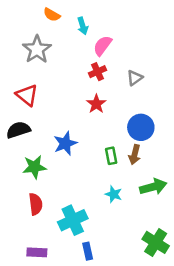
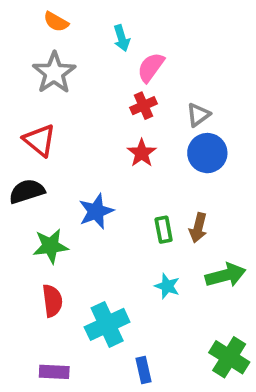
orange semicircle: (52, 15) -> (56, 22), moved
blue circle: (141, 127) -> (207, 153), moved
blue rectangle: (88, 251) -> (144, 370), moved

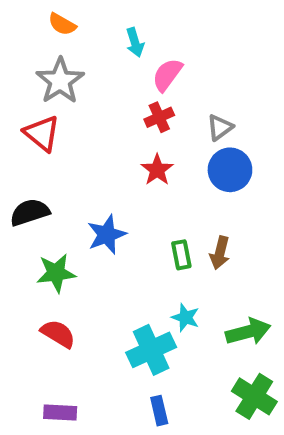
red triangle: (40, 140) -> (42, 133), moved
green arrow: (226, 275) -> (248, 332), moved
red semicircle: (52, 301) -> (58, 334), turned -52
cyan cross: (107, 324) -> (151, 350), moved

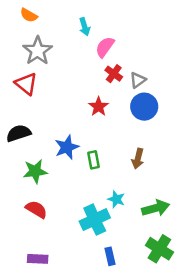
orange semicircle: (62, 24) -> (29, 15), moved
red cross: (159, 117) -> (114, 74), moved, turned -30
green rectangle: (181, 255) -> (93, 160), moved
blue rectangle: (159, 411) -> (110, 256), moved

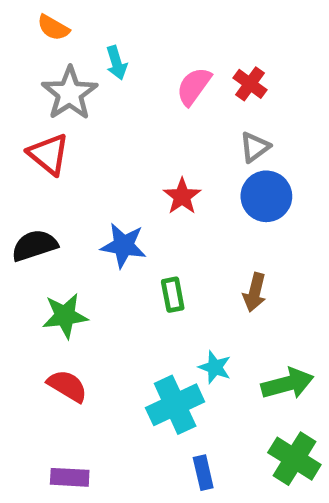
cyan arrow: (85, 27) -> (116, 63), moved
red cross: (114, 74) -> (250, 84), moved
blue star: (67, 147) -> (124, 245), moved, turned 30

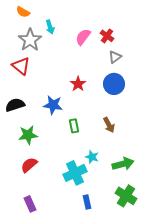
gray triangle: (255, 147) -> (115, 57), moved
brown arrow: (255, 292) -> (109, 125), turned -42
red semicircle: (67, 386) -> (29, 165), turned -72
purple rectangle: (70, 477) -> (30, 204), turned 63

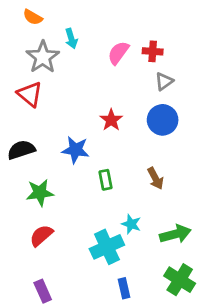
red cross: (107, 36) -> (153, 51), turned -32

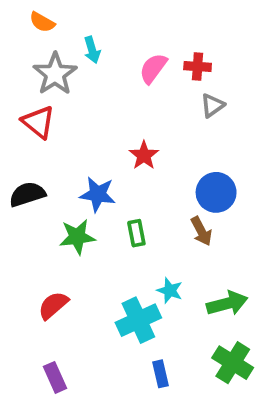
blue circle: (163, 120) -> (216, 192), moved
green star: (40, 193) -> (77, 237), moved

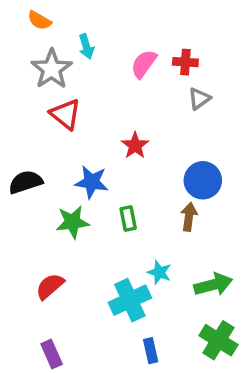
red triangle: (38, 122) -> (66, 114), moved
brown arrow: (201, 231) -> (189, 217), turned -144

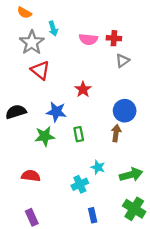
pink semicircle: (144, 64) -> (88, 39), turned -120
red semicircle: (50, 286) -> (31, 176), turned 48
cyan cross: (130, 300) -> (80, 184), size x0.7

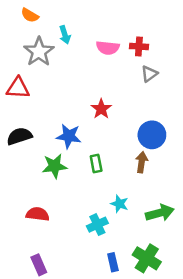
red triangle: (40, 70) -> (18, 88), moved, turned -36
green cross: (134, 209) -> (147, 258), moved

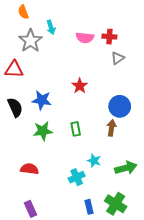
orange semicircle: (30, 15) -> (23, 12), turned 40
black semicircle: (19, 136) -> (15, 107), turned 84
blue star: (69, 136) -> (42, 100), moved

